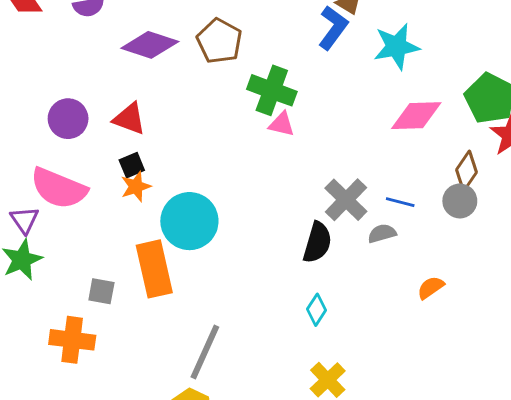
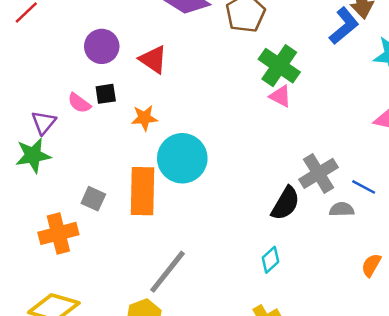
black square: (132, 165) -> (106, 94), moved
pink semicircle: (59, 188) -> (79, 103), size x0.5
orange semicircle: (431, 288) -> (371, 265), turned -40
orange cross: (72, 340) -> (58, 233), turned -36

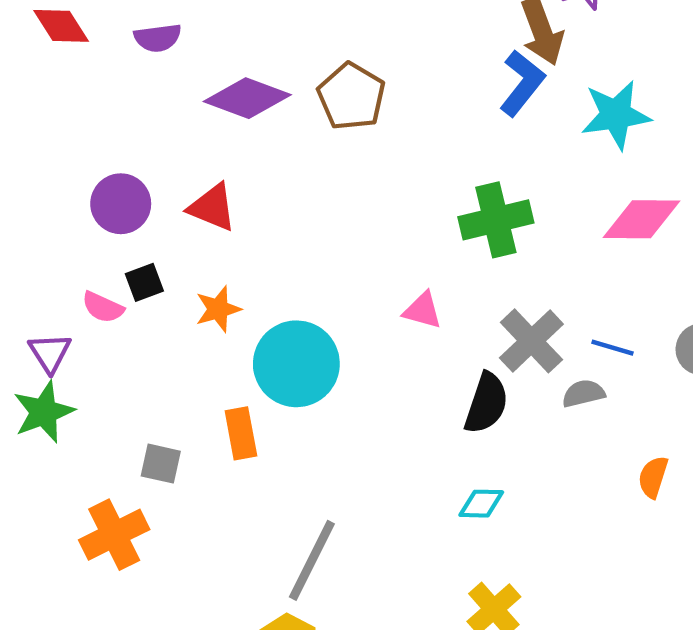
green cross: (279, 66) -> (496, 220), moved, turned -36
pink triangle: (280, 96) -> (423, 310), moved
orange rectangle: (143, 191) -> (241, 433), size x0.6
cyan diamond: (271, 260) -> (481, 504), turned 56

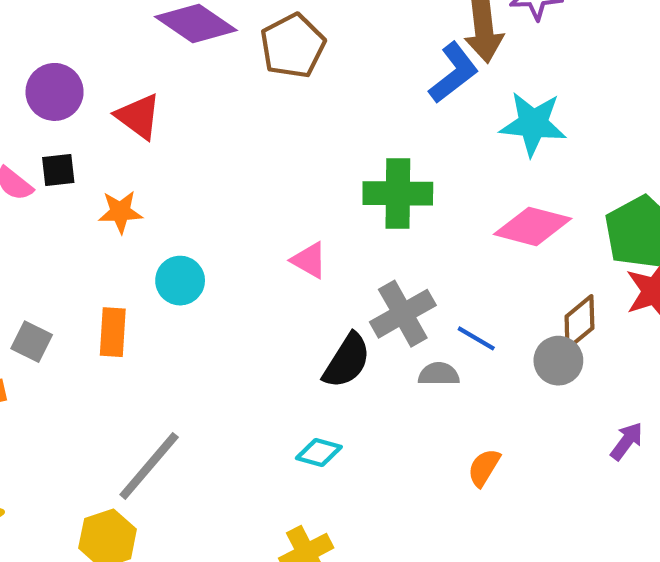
cyan circle: (296, 364) -> (180, 281), size x0.6

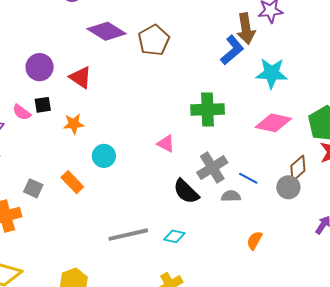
orange rectangle: (113, 332) -> (72, 182), turned -45
black semicircle: (347, 361) -> (186, 191), turned 104
gray line: (149, 466) -> (128, 235), moved, turned 39

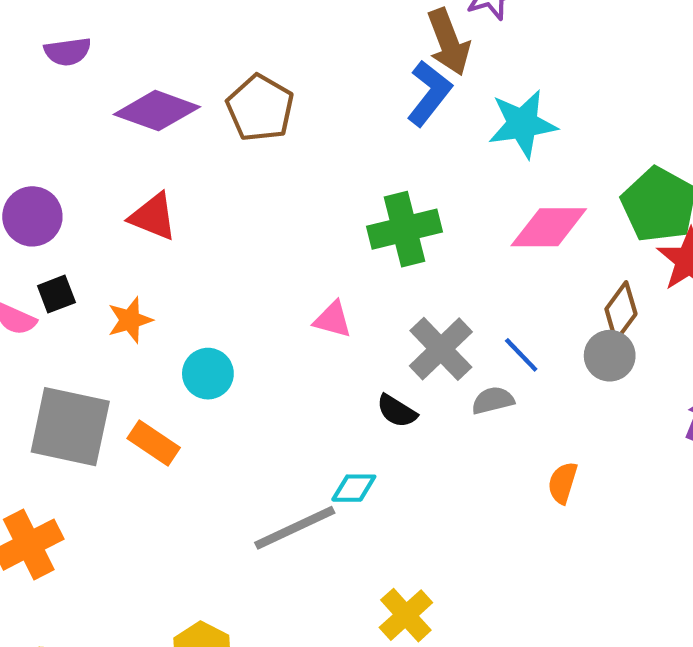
red triangle: (81, 77) -> (153, 217), moved
blue line: (248, 178) -> (521, 355), turned 30
gray square: (33, 188) -> (70, 427), moved, size x2.0
black semicircle: (186, 191) -> (397, 411), size x0.7
cyan diamond: (174, 236) -> (354, 488), moved

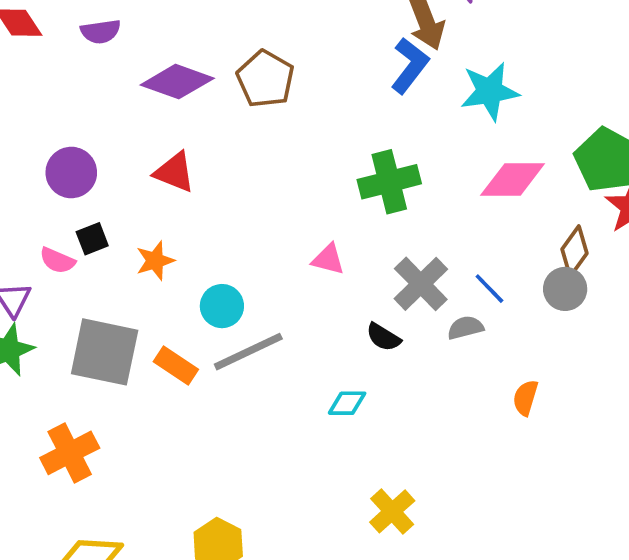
gray line: (295, 528) -> (248, 352), moved

